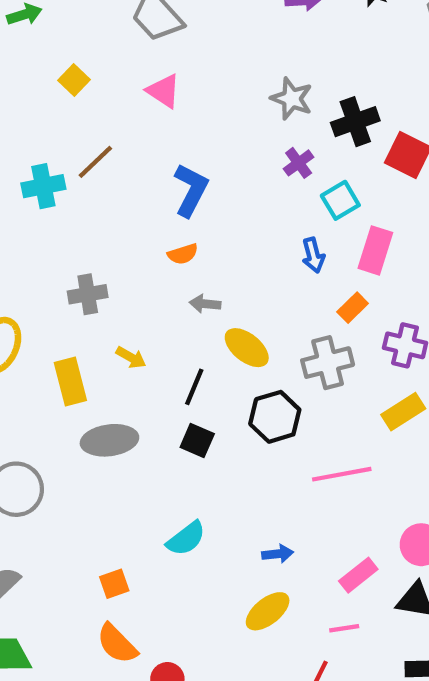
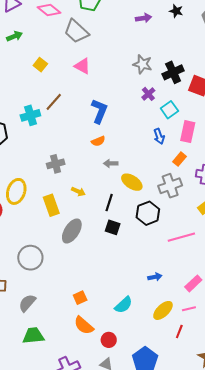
gray ellipse: (109, 440) -> (72, 231), turned -45
cyan semicircle: (186, 539) -> (124, 305), moved
yellow ellipse: (268, 611) -> (163, 310), moved

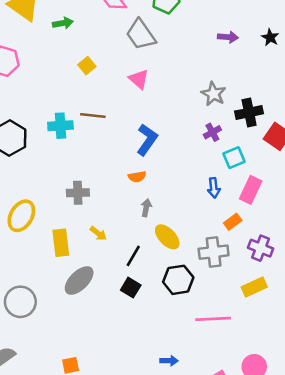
brown line: (54, 102) -> (93, 115), turned 42
gray arrow: (111, 163) -> (146, 208), turned 88

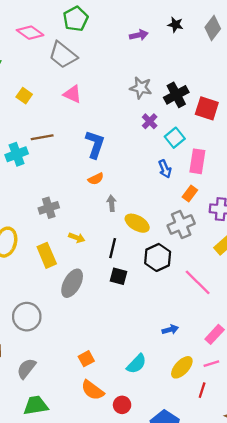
pink line: (213, 319) -> (198, 282), turned 64

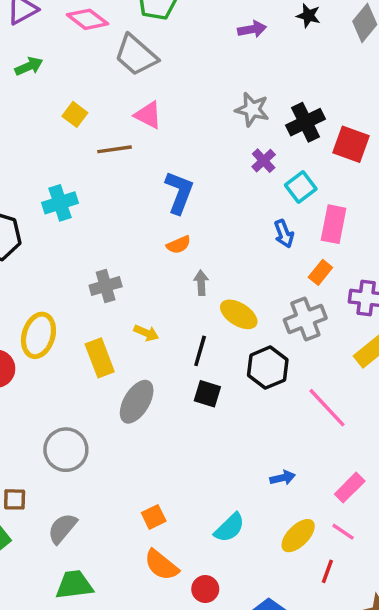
brown line: (42, 137) -> (115, 149), moved
pink line: (211, 364) -> (343, 532), turned 49

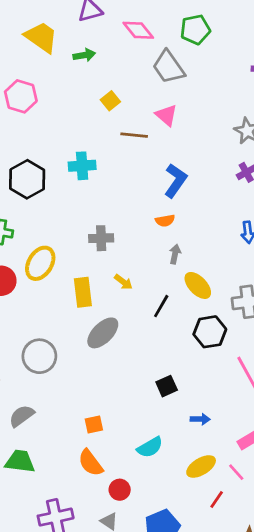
black square: (207, 394) -> (167, 386), moved, turned 35

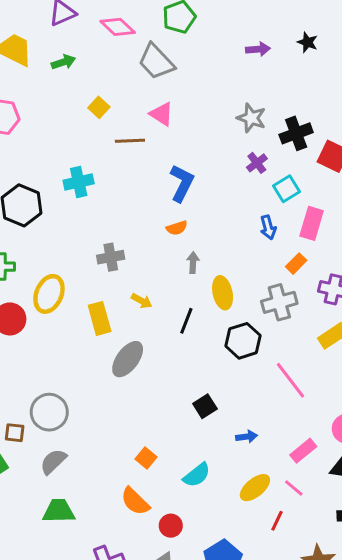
yellow ellipse: (198, 285) -> (223, 293), turned 40
gray circle: (39, 356) -> (49, 412), moved
orange square: (94, 425) -> (146, 458), moved, turned -30

